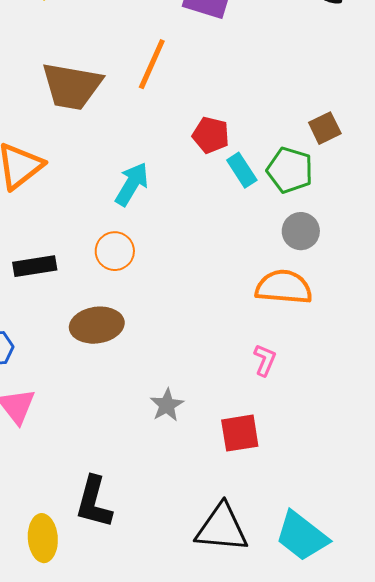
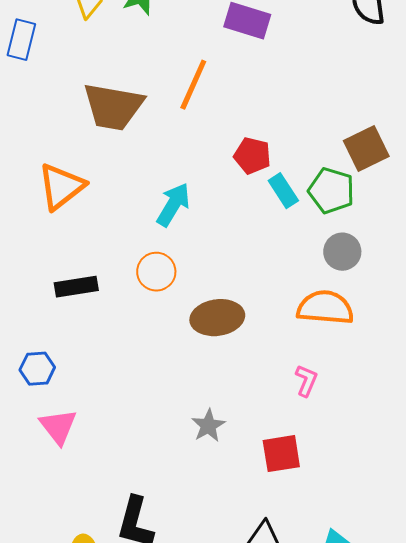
brown square: (325, 128) -> (366, 149), size x1.4
brown ellipse: (97, 325) -> (217, 318), moved

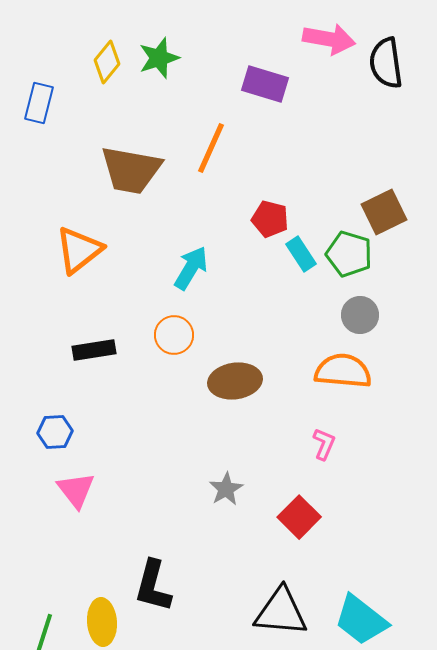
red square: (281, 454) -> (299, 517), turned -36

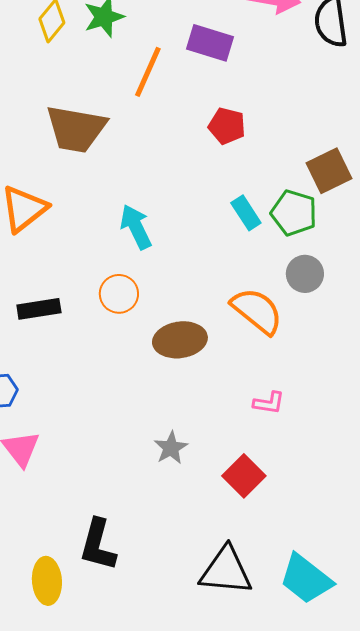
orange line: (211, 148) -> (148, 72), moved
red pentagon: (270, 219) -> (227, 126), moved
cyan arrow: (191, 268) -> (136, 227), turned -57
orange semicircle: (343, 371) -> (257, 311), moved, turned 34
pink L-shape: (324, 444) -> (269, 403), turned 76

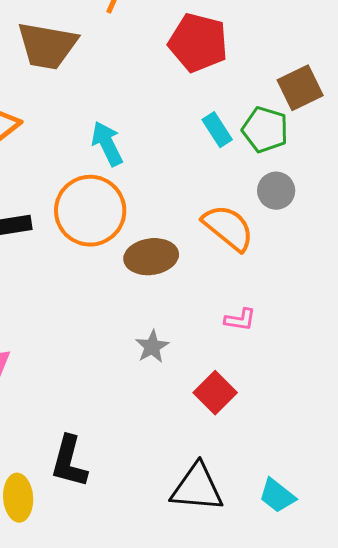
red pentagon: (227, 126) -> (198, 43), size x1.6
orange circle: (119, 294) -> (90, 211), size x1.8
gray star: (171, 448) -> (152, 347), moved
cyan trapezoid: (306, 579) -> (277, 496), size x0.7

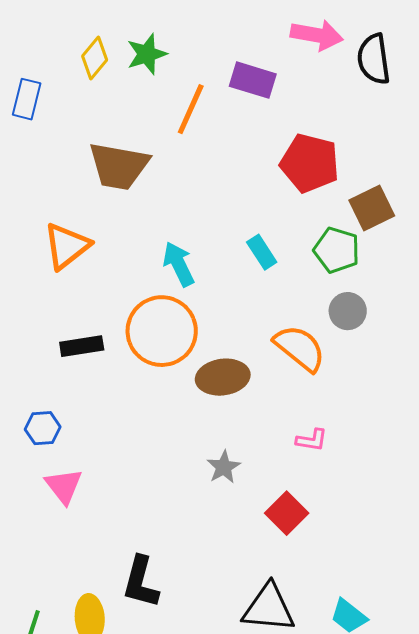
red pentagon: (198, 43) -> (310, 163), moved
cyan rectangle: (217, 130) -> (262, 252), moved

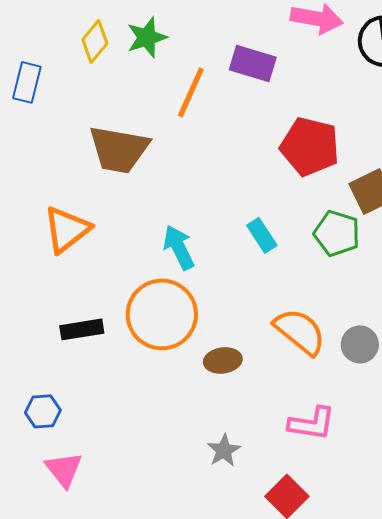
gray circle: (348, 311) -> (360, 344), moved
brown ellipse: (223, 377) -> (223, 360), size x0.7
pink L-shape: (312, 440) -> (312, 423), size x1.5

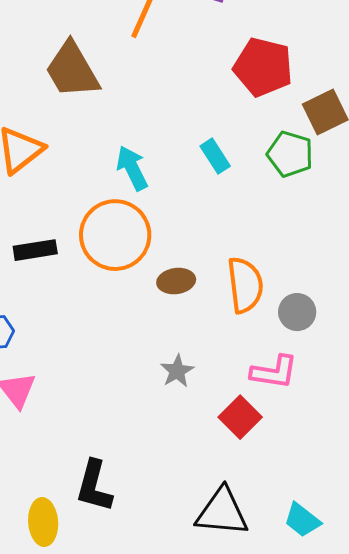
brown trapezoid: (119, 149) -> (72, 70), turned 50
orange semicircle: (300, 331) -> (245, 285), moved, turned 44
gray circle: (360, 344) -> (297, 312), moved
pink L-shape: (312, 423) -> (274, 372), moved

